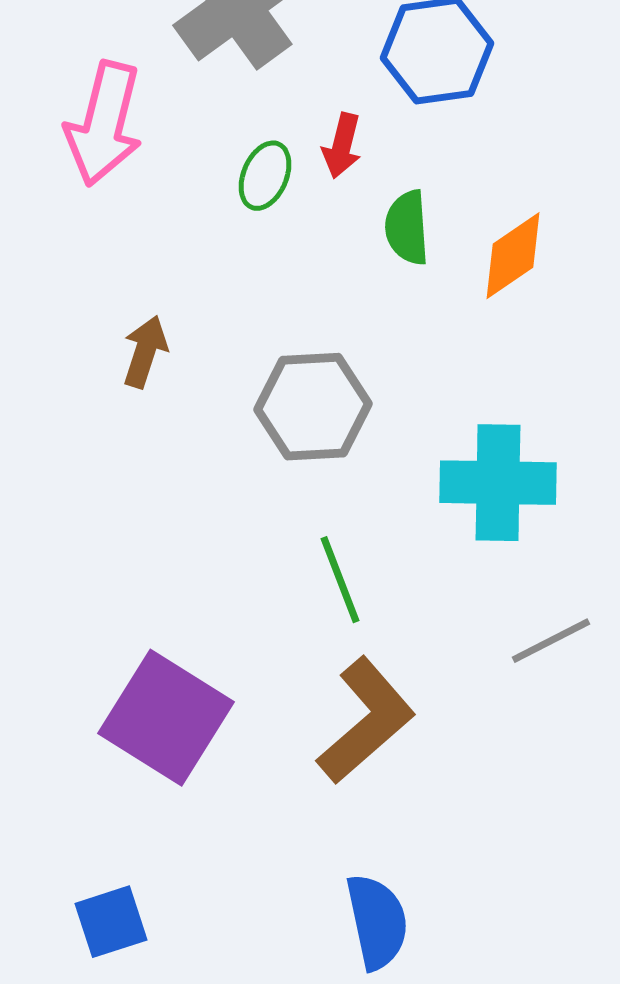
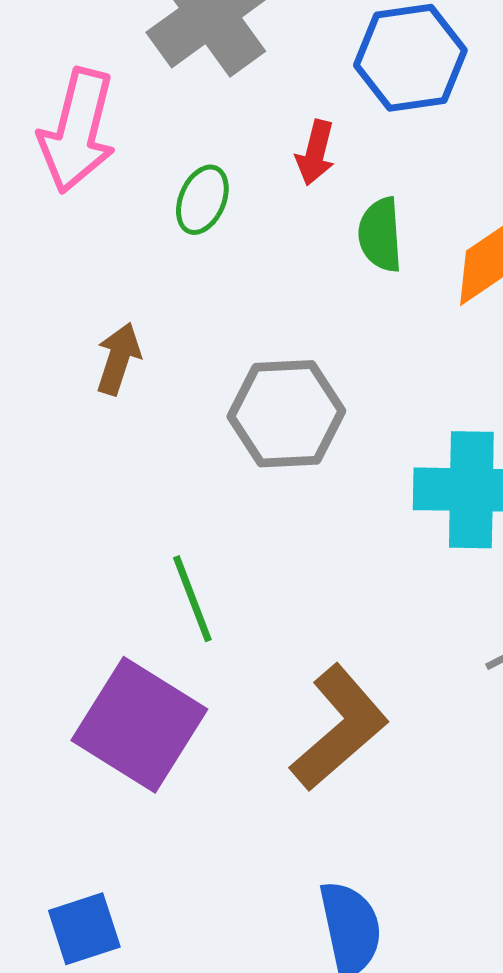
green ellipse: (265, 176) -> (202, 200), moved
green line: (340, 580) -> (192, 599), moved

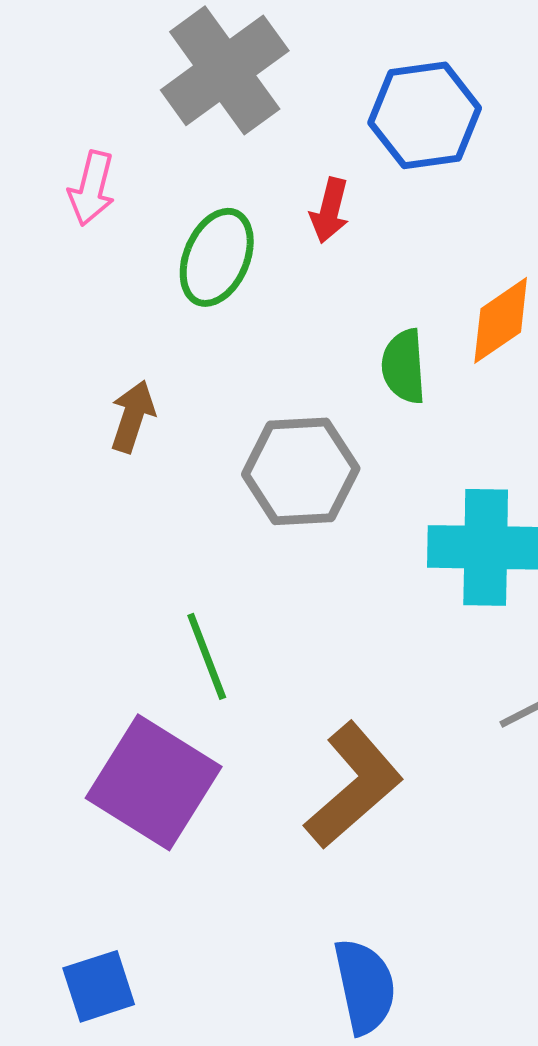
pink arrow: (77, 131) -> (92, 188), size x0.6
green ellipse: (202, 200) -> (217, 257), size x1.4
green semicircle: (380, 235) -> (404, 366), moved

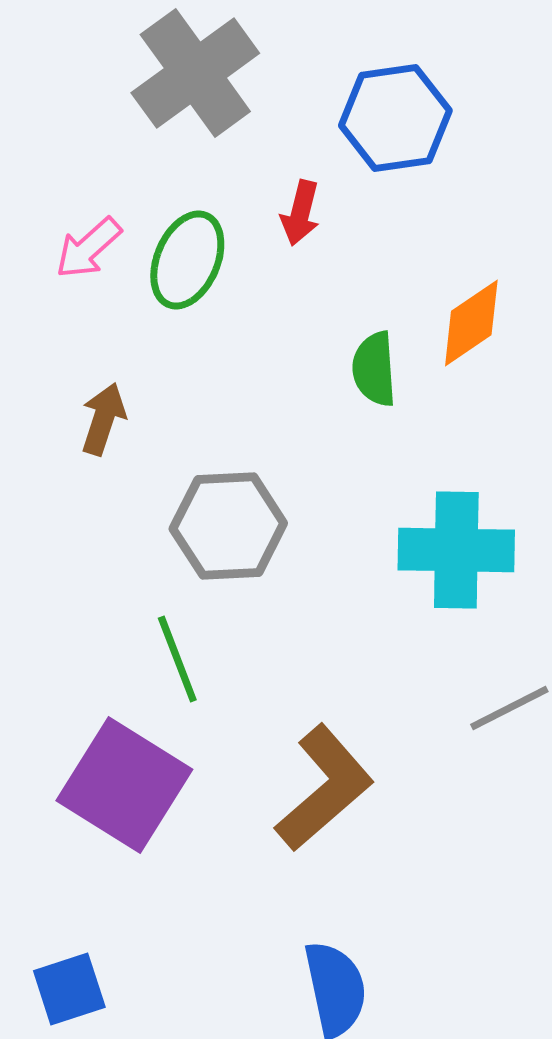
pink arrow: (92, 188) -> (88, 248), moved, turned 34
gray hexagon: (301, 471) -> (228, 526), moved

